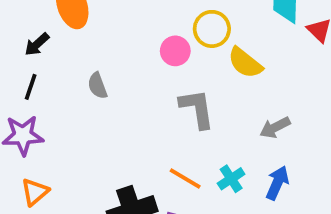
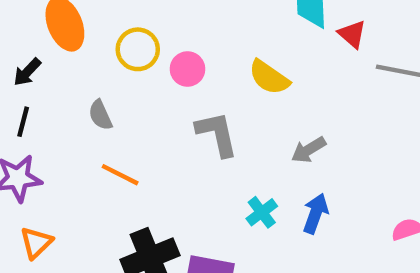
yellow circle: (212, 29) -> (138, 49), moved
orange line: (185, 178) -> (120, 175), moved

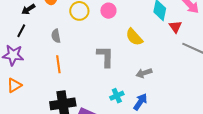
pink circle: (187, 69) -> (108, 11), moved
orange line: (120, 175) -> (58, 64), turned 42

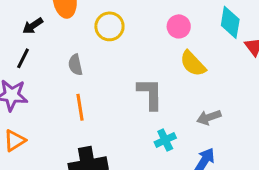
pink circle: (108, 11) -> (179, 26), moved
cyan cross: (117, 96) -> (165, 140), moved

